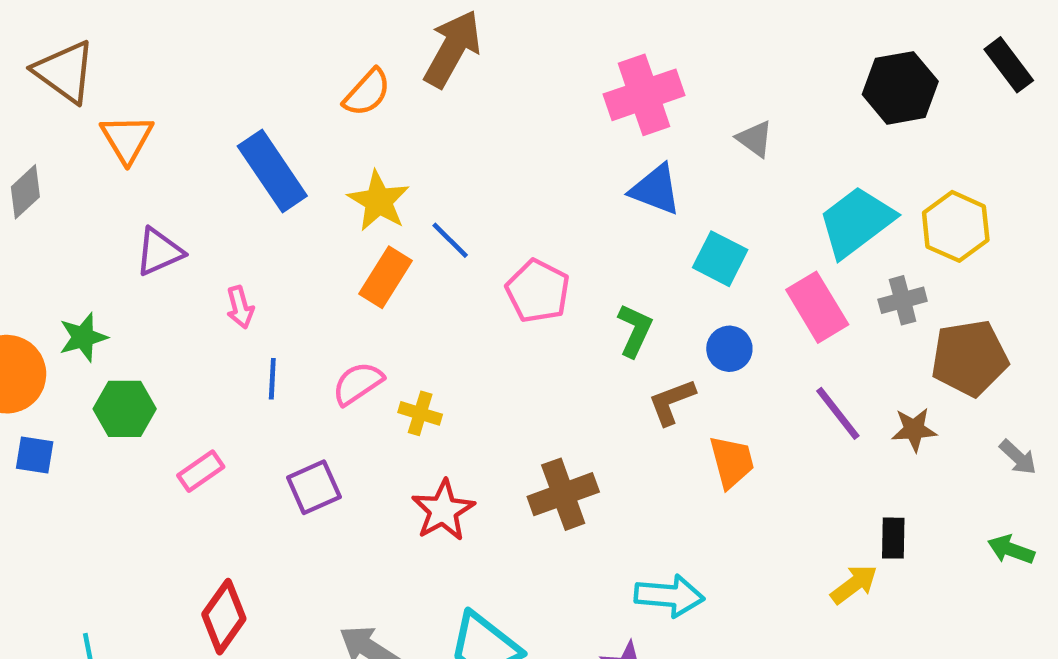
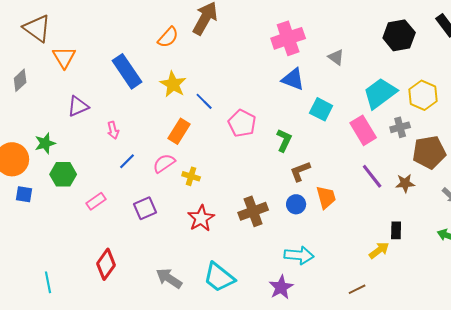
orange rectangle: (385, 277) -> (179, 131), moved
blue circle: (729, 349) -> (296, 204), moved
blue line: (272, 379) -> (127, 161), turned 42

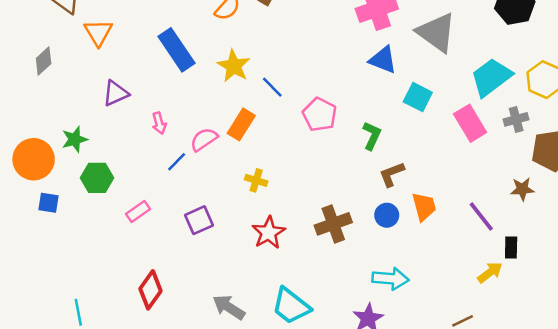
gray triangle: (336, 57) -> (436, 32), size x2.0
pink semicircle: (164, 163) -> (204, 139), moved
purple line: (372, 176) -> (481, 216), moved

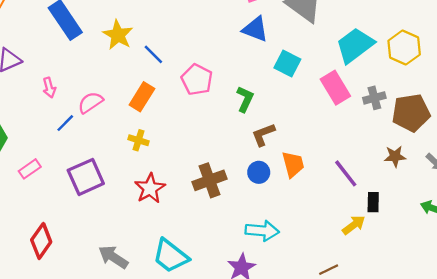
gray cross: (516, 119) -> (374, 98), moved
orange rectangle: (241, 124) -> (142, 97), moved
brown star: (522, 189) -> (395, 156), moved
purple square: (199, 220) -> (86, 177), size x1.4

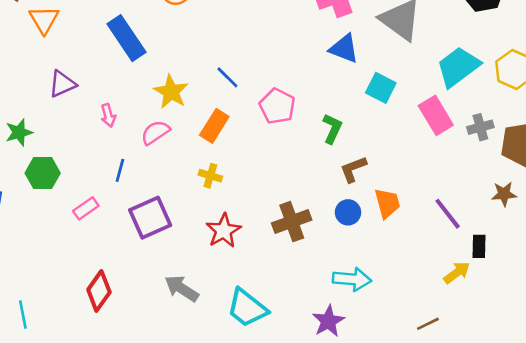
yellow star: (118, 35) -> (171, 92), moved
blue line: (65, 123) -> (120, 170), moved, turned -30
gray arrow: (113, 257) -> (182, 288), moved

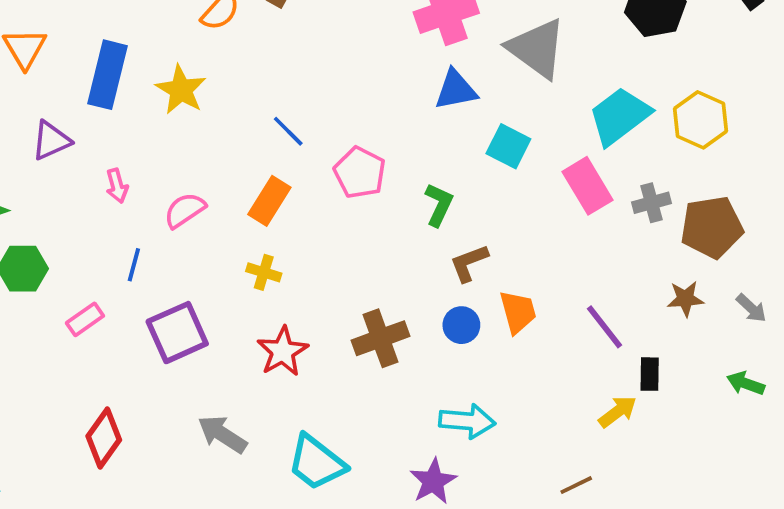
blue rectangle: (126, 38) -> (108, 75), moved, turned 48
blue triangle: (344, 49) -> (456, 90), turned -32
yellow star: (171, 92) -> (181, 90), moved

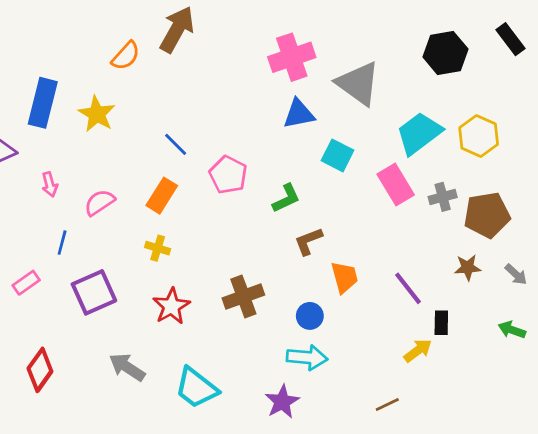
green L-shape: (439, 205) -> (286, 198), turned 40
blue circle: (461, 325) -> (310, 316), moved

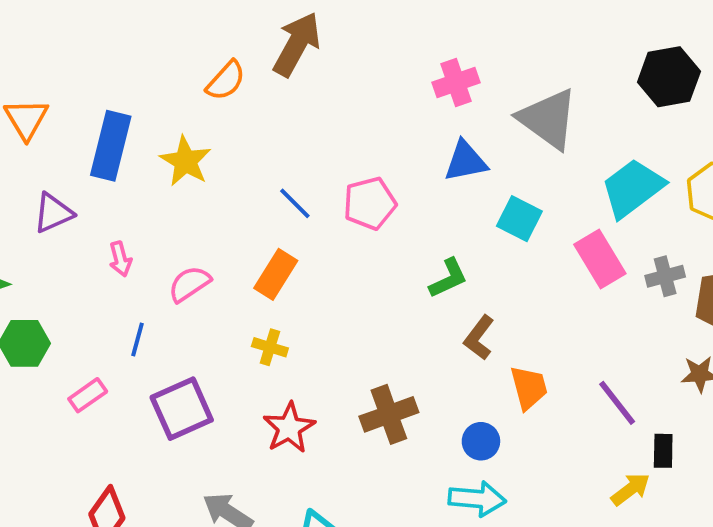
pink cross: (292, 57) -> (456, 82), size x0.7
pink pentagon: (228, 175) -> (370, 203), moved, turned 30
brown L-shape: (308, 241) -> (479, 338), turned -32

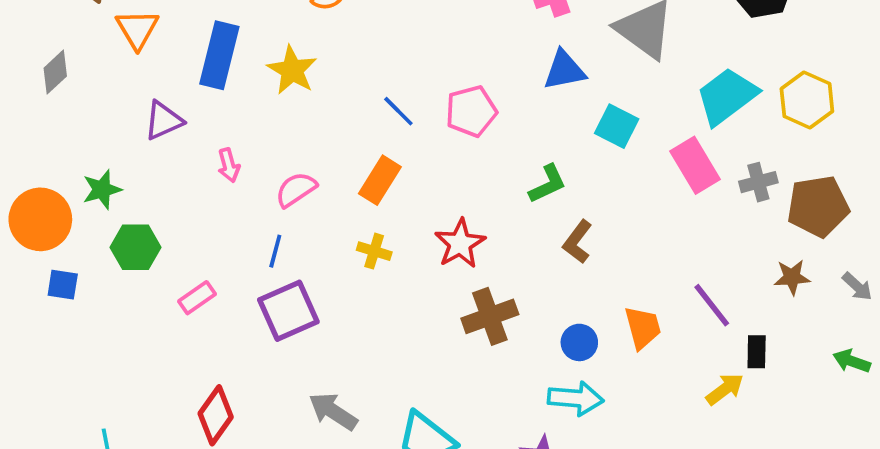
blue line: (138, 340) -> (275, 251), moved
orange trapezoid: (529, 388) -> (643, 328), moved
red star: (289, 428) -> (460, 244), moved

